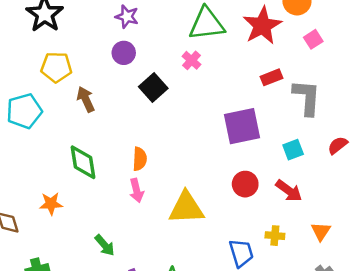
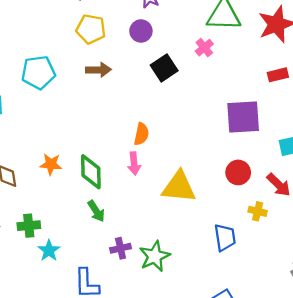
yellow pentagon: (56, 67) -> (91, 29), moved
brown arrow: (86, 99) -> (98, 70), turned 105
green diamond: (83, 162) -> (91, 172), moved
yellow cross: (275, 236) -> (258, 211), moved

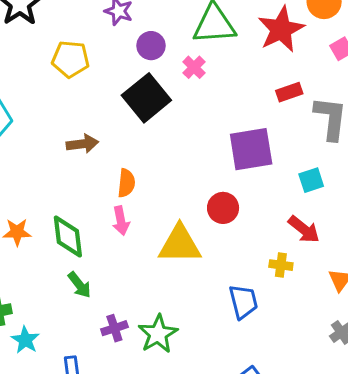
yellow pentagon: (91, 29) -> (71, 59), moved
purple circle: (141, 31) -> (151, 46), moved
black square: (164, 68) -> (146, 98), size x1.4
brown arrow: (98, 70) -> (82, 144), moved
red circle: (238, 172) -> (223, 208), moved

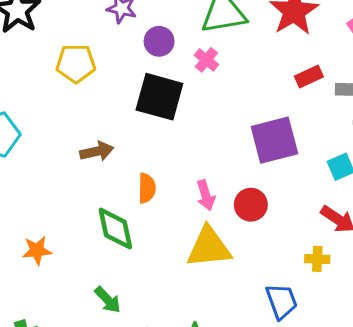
black square: (146, 98) -> (159, 97), turned -30
pink arrow: (121, 221) -> (206, 195), moved
green diamond: (68, 237) -> (115, 229), moved

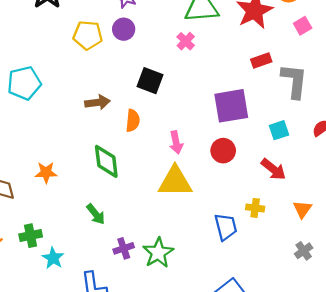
purple circle: (159, 41) -> (124, 29), moved
black square: (159, 97) -> (150, 81), moved, size x0.7
orange semicircle: (147, 188) -> (133, 121), moved
red circle: (251, 205) -> (223, 151), moved
yellow cross: (317, 259) -> (255, 208), moved

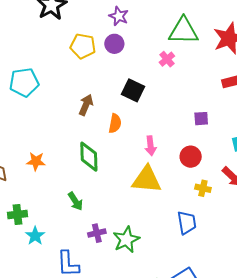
brown arrow: (98, 102) -> (86, 105), turned -65
purple square: (231, 106) -> (201, 119), size x0.5
yellow cross: (255, 208) -> (203, 188), moved

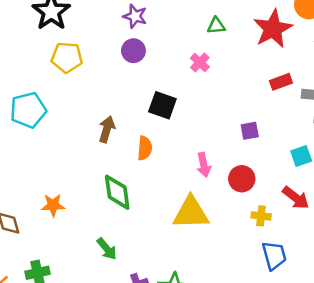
green triangle: (183, 31) -> (216, 26), size x0.5
yellow pentagon: (83, 46) -> (67, 57), moved
pink arrow: (151, 146) -> (204, 165), moved
blue trapezoid: (187, 223) -> (274, 255), moved

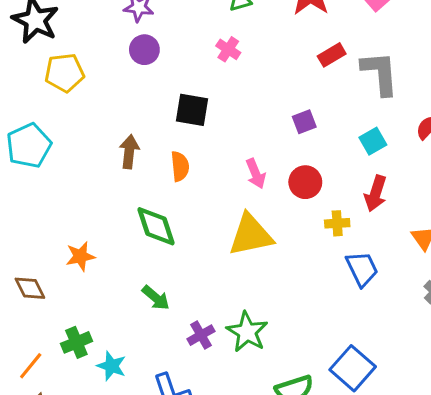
red arrow: (296, 198) -> (376, 193), turned 80

